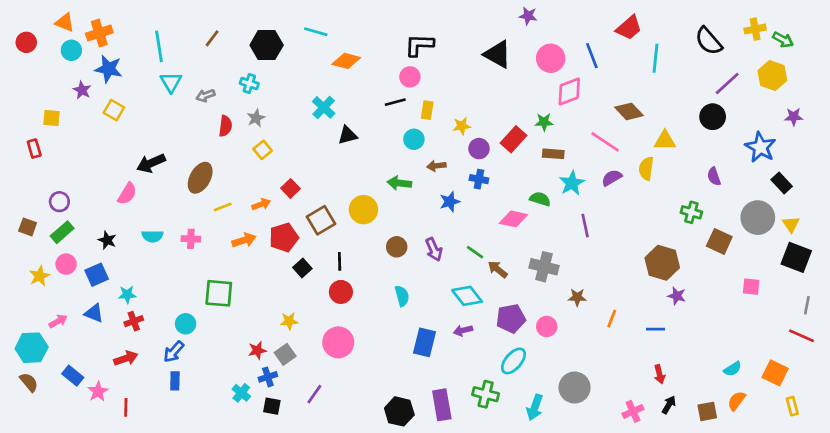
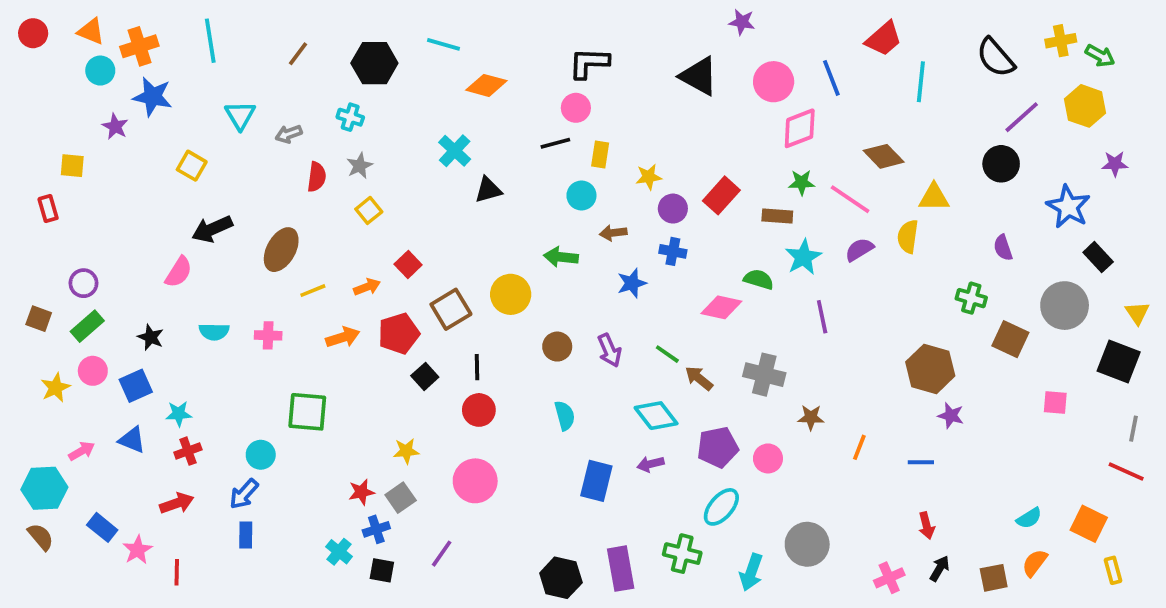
red circle: (26, 42) -> (33, 33), moved
cyan line: (159, 46) -> (210, 41), moved
yellow square: (114, 110) -> (192, 166), moved
green star: (544, 122) -> (802, 182), moved
yellow triangle: (791, 224) -> (1137, 313), moved

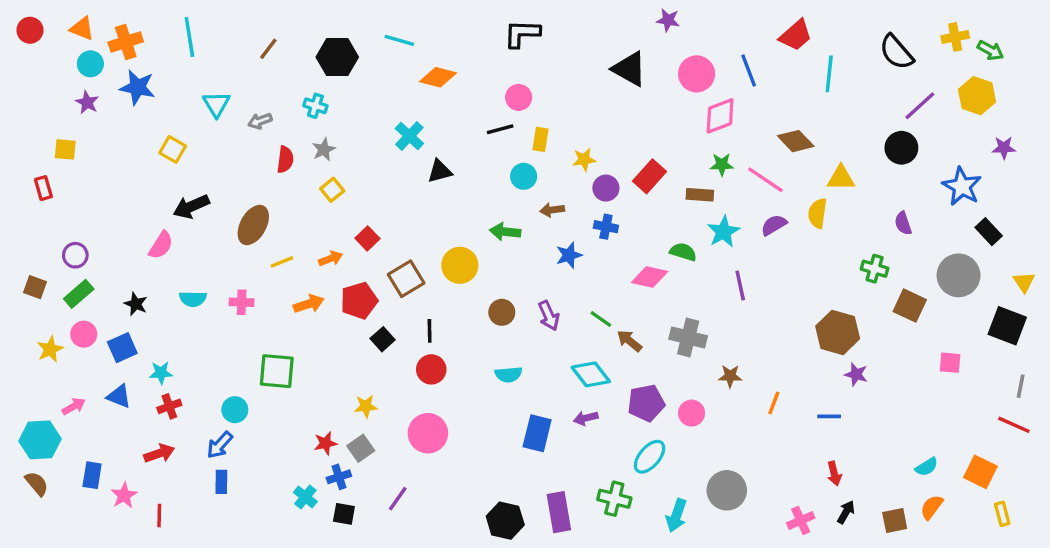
black L-shape: (589, 63) -> (522, 34), moved
purple star: (115, 126) -> (87, 102), moved
cyan semicircle: (565, 416) -> (509, 374), turned 100
blue rectangle: (102, 527) -> (92, 475), turned 60

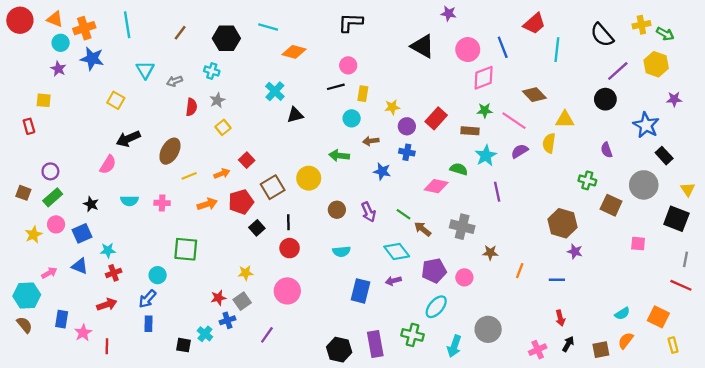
red circle: (30, 30) -> (20, 20), size x1.5
blue star: (569, 255) -> (382, 171), turned 30
black square: (344, 514) -> (184, 345), moved

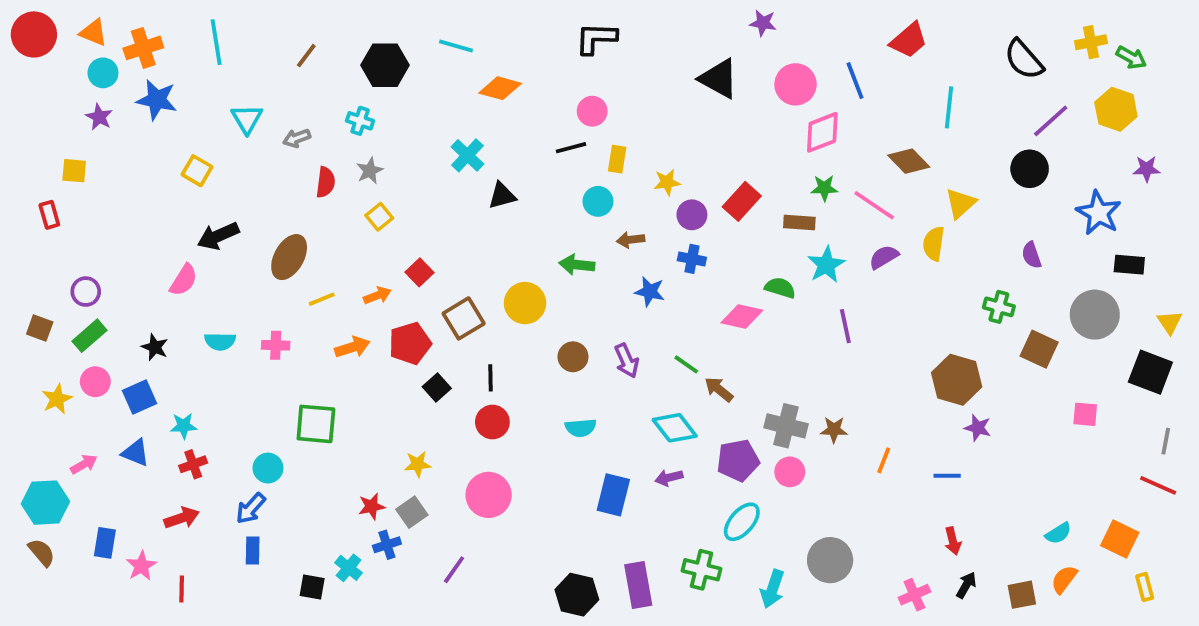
cyan line: (557, 50) -> (949, 107), moved
yellow triangle: (565, 120) -> (961, 203), turned -42
black rectangle: (664, 156) -> (1129, 265), turned -42
gray cross: (462, 227) -> (786, 426), moved

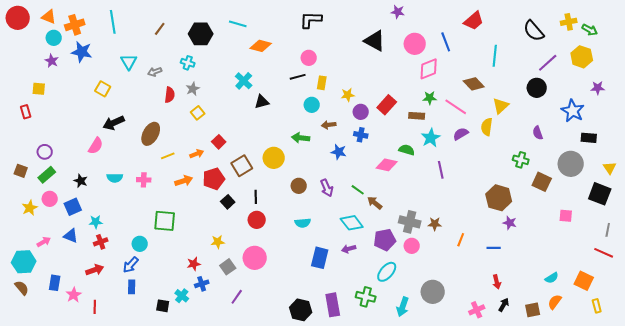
gray square: (412, 512) -> (228, 267), moved

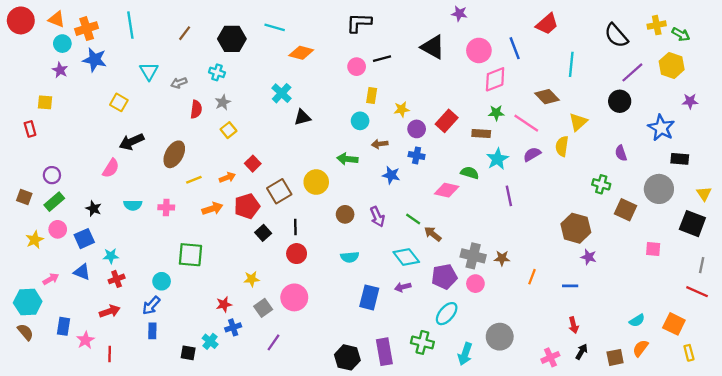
black line: (298, 77) -> (382, 59), moved

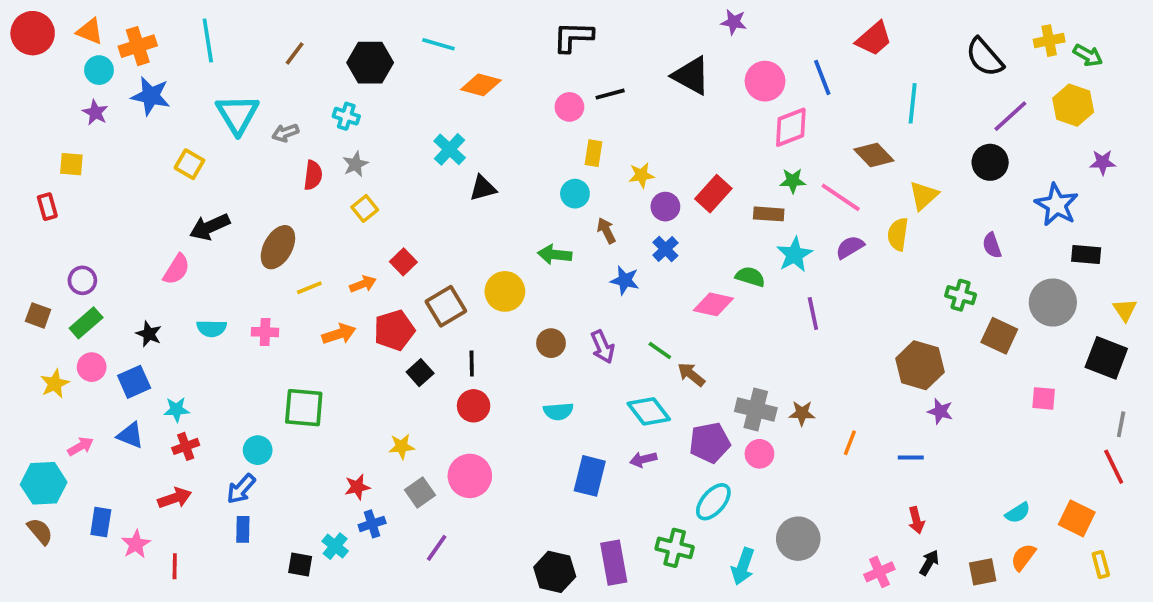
cyan triangle: (149, 71) -> (237, 114), size x1.4
brown arrow: (380, 144) -> (606, 231), turned 70
blue cross: (417, 155) -> (665, 249), turned 35
red line: (697, 292) -> (1114, 467), turned 40

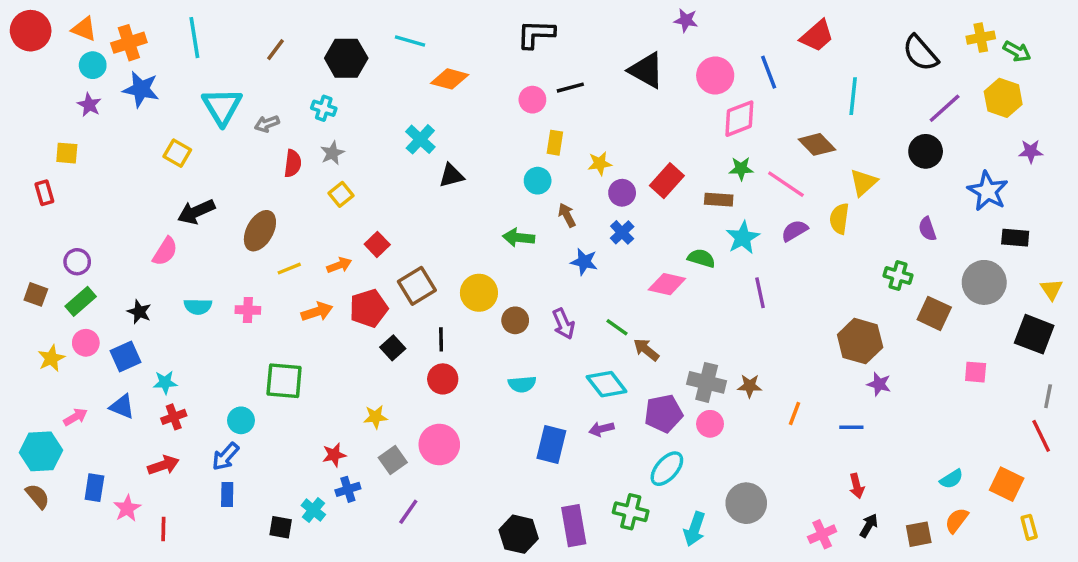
yellow circle: (505, 291) -> (479, 293), moved

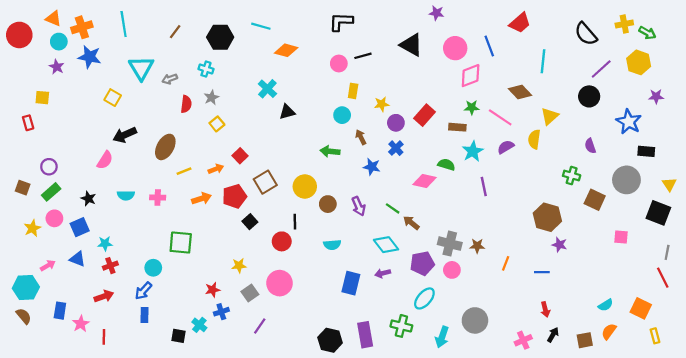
red circle: (31, 31) -> (19, 35), moved
black line: (441, 339) -> (295, 222), moved

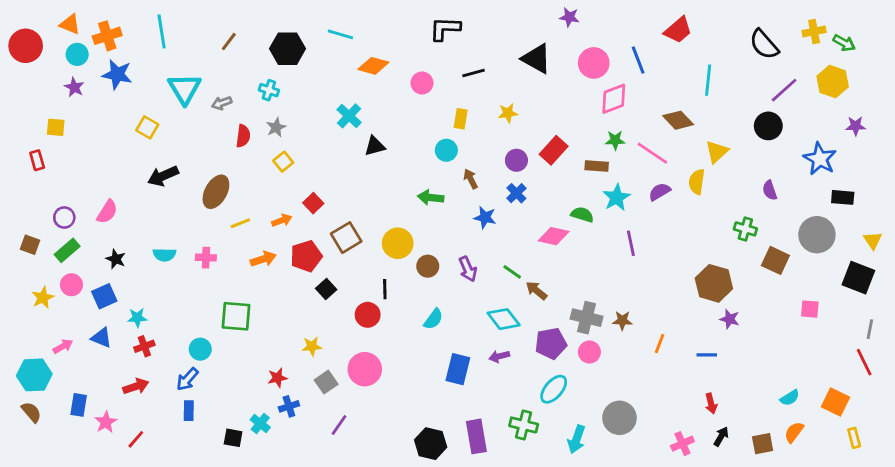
pink circle: (339, 64) -> (422, 83), moved
yellow star: (382, 104) -> (508, 113), moved
pink semicircle: (105, 160) -> (107, 212), moved
cyan semicircle: (332, 245) -> (433, 319), turned -49
red line: (104, 337) -> (136, 439), turned 40

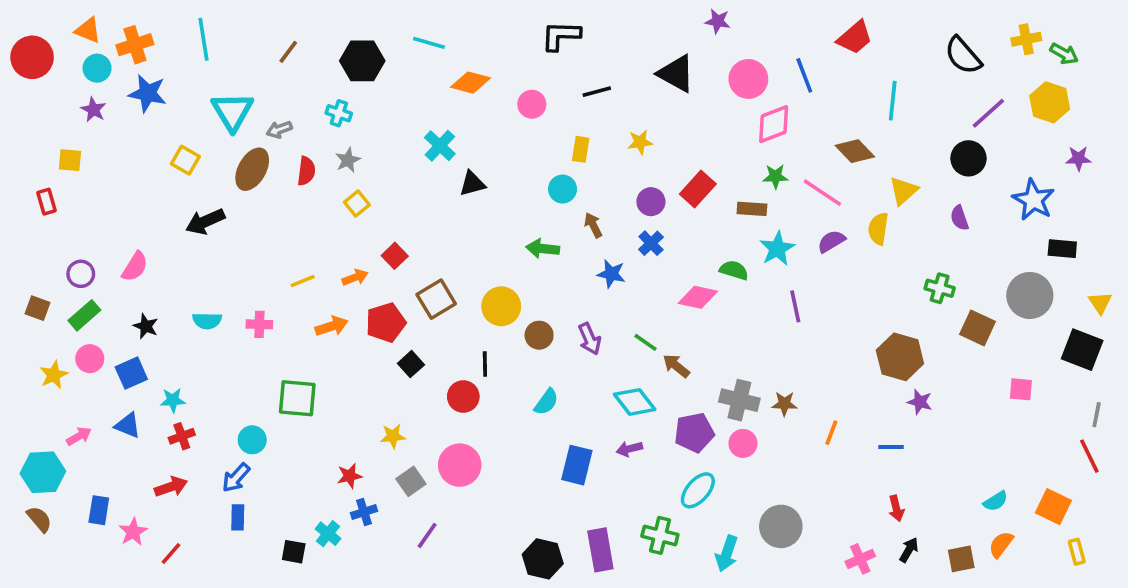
purple semicircle: (770, 190) -> (959, 218), moved
brown ellipse: (216, 192) -> (252, 169), moved

